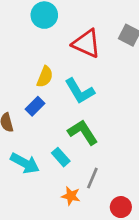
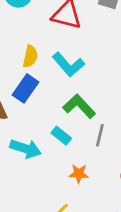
blue rectangle: (35, 106) -> (25, 88), size x1.4
gray line: (92, 178) -> (100, 135), moved

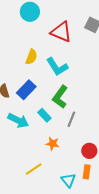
blue rectangle: (25, 88) -> (26, 90), moved
green L-shape: (79, 106) -> (60, 97), turned -110

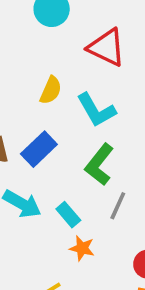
cyan rectangle: (44, 115) -> (68, 215), moved

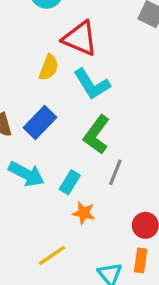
red triangle: (106, 48) -> (80, 38), moved
cyan rectangle: (68, 215) -> (70, 182), turned 75

